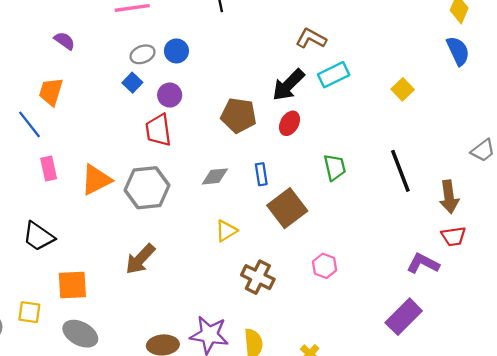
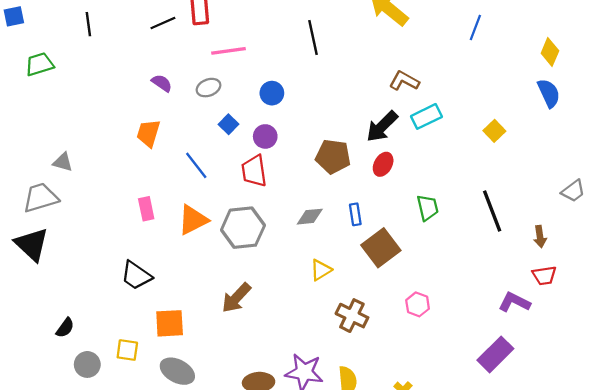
gray ellipse: (143, 54) -> (208, 88), moved
blue line: (29, 124) -> (196, 165), moved
brown arrow: (449, 197) -> (540, 237), size x0.7

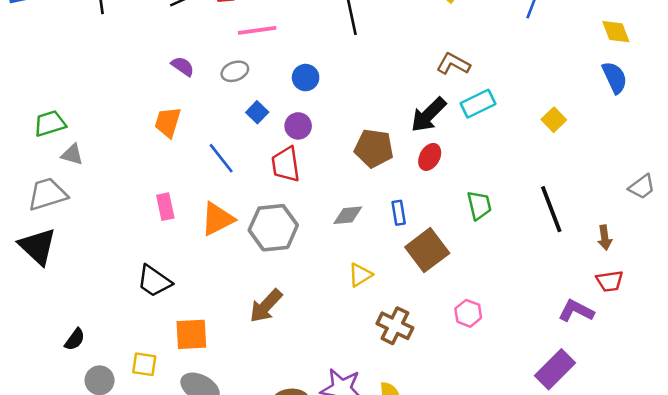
yellow diamond: (550, 52) -> (616, 32), turned -44
green trapezoid: (39, 64) -> (50, 123), moved

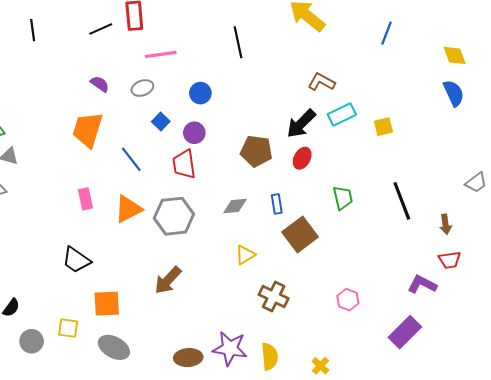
yellow square: (554, 120) -> (383, 127), moved, turned 30
orange trapezoid: (168, 122) -> (88, 130), size x1.4
pink hexagon: (468, 313) -> (348, 300), moved

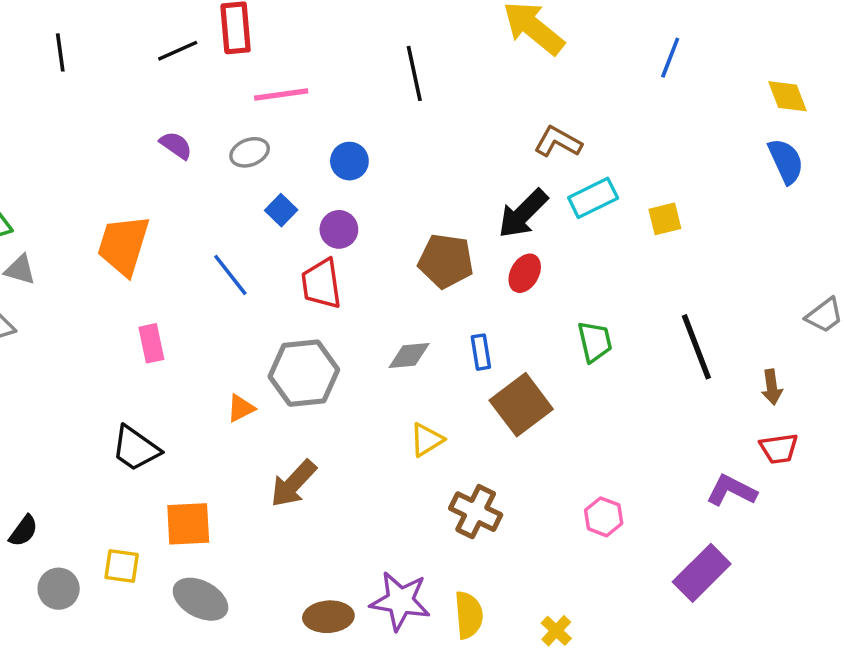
orange trapezoid: (88, 130) -> (123, 245), moved
orange triangle: (128, 209) -> (241, 408), moved, size x0.6

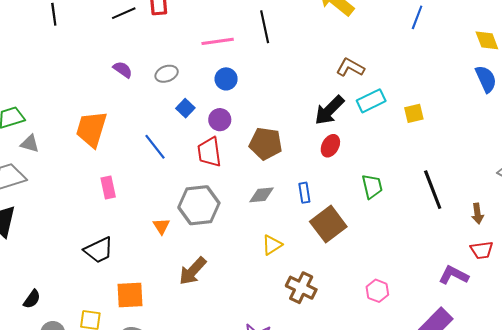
pink line: (281, 94) -> (218, 41), moved
brown pentagon: (446, 261) -> (266, 144), moved
orange triangle: (241, 408) -> (161, 226), turned -36
black trapezoid: (136, 448) -> (99, 250), turned -60

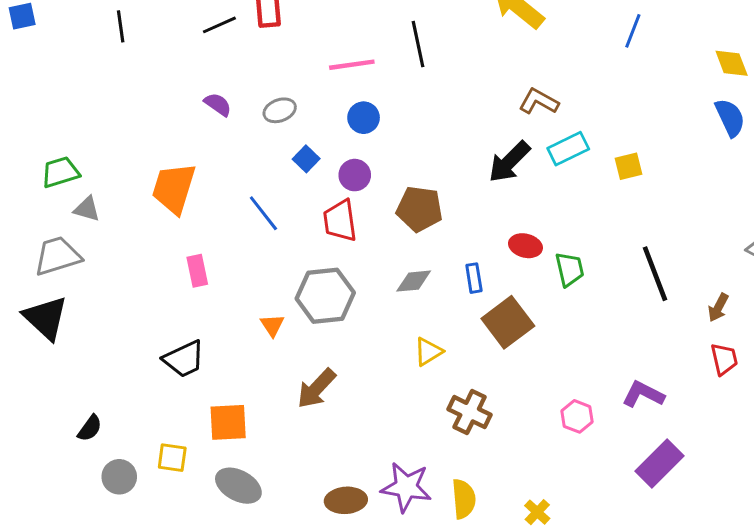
red ellipse: (330, 146) -> (525, 246), moved, turned 75
brown arrow: (478, 214) -> (718, 308), turned 36
red trapezoid: (482, 250) -> (724, 359), turned -95
purple L-shape: (454, 275) -> (643, 394), moved

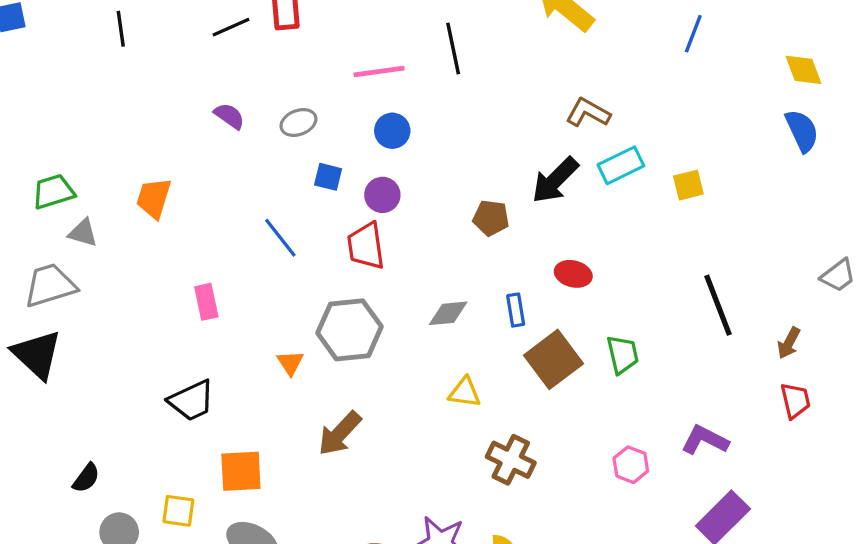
blue square: (306, 159) -> (328, 177), turned -30
orange trapezoid: (174, 188) -> (154, 198), moved, size x0.7
brown pentagon: (419, 209) -> (491, 218), moved, size x0.7
green trapezoid: (570, 269) -> (623, 354), moved
yellow triangle: (428, 352) -> (465, 392), turned 40

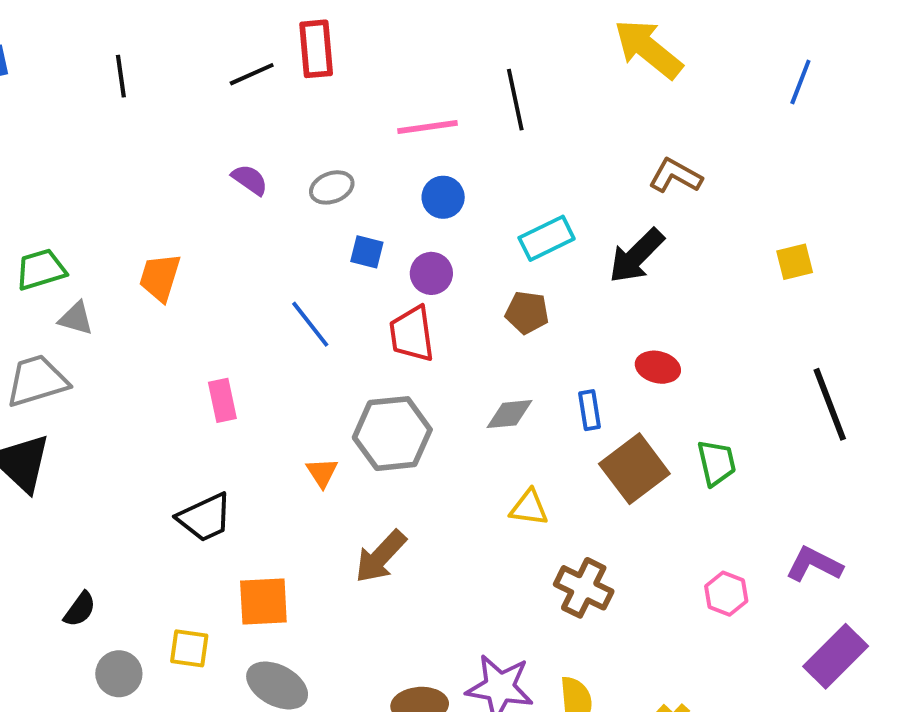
cyan rectangle: (621, 165) -> (547, 238), moved
brown pentagon: (491, 218) -> (527, 312), moved

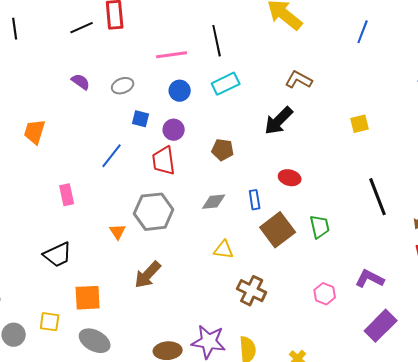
cyan rectangle: (547, 238) -> (226, 84), moved
blue line: (310, 324) -> (112, 156), turned 76

